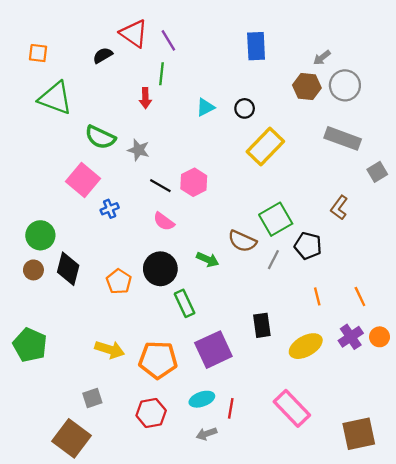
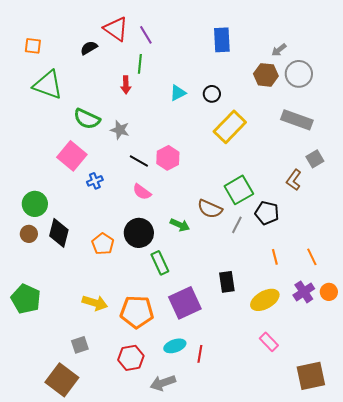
gray square: (377, 172) -> (315, 159), moved
pink rectangle: (292, 408) -> (269, 342), moved, size x0.6
gray arrow: (206, 434) -> (163, 383), moved, size x1.4

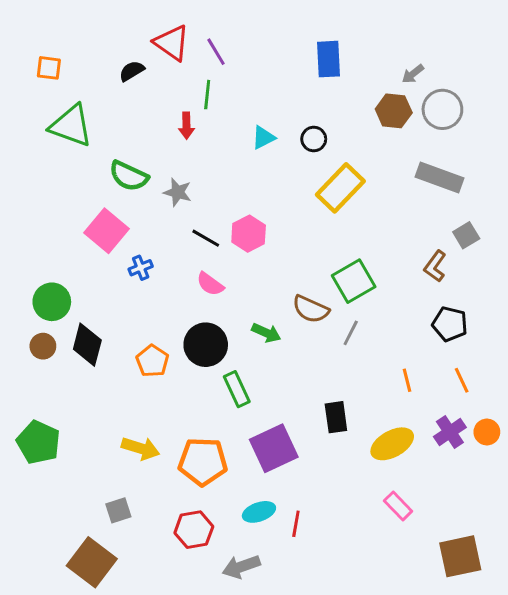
black pentagon: (267, 213) -> (450, 324), moved

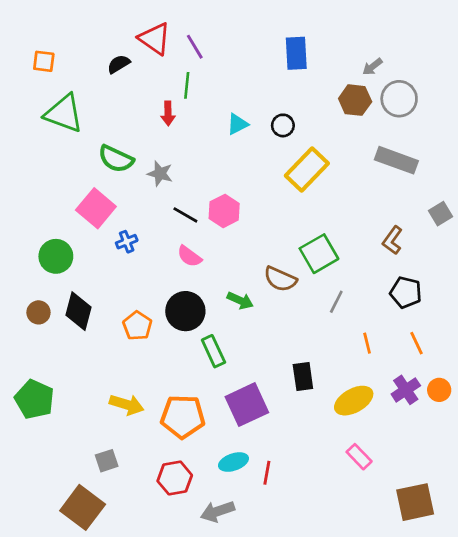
gray square: (466, 235) -> (441, 214), moved
green circle: (52, 302) -> (56, 256), moved
gray line: (351, 333) -> (336, 302), moved

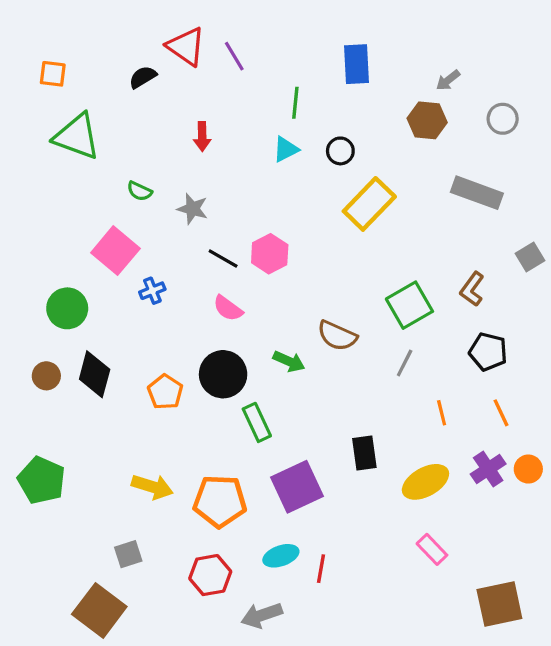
green line: (187, 85) -> (295, 103), moved
gray circle: (399, 99) -> (503, 119), moved, size x0.7
green semicircle: (116, 159) -> (140, 191), size x0.6
green square: (319, 254) -> (409, 305), moved

